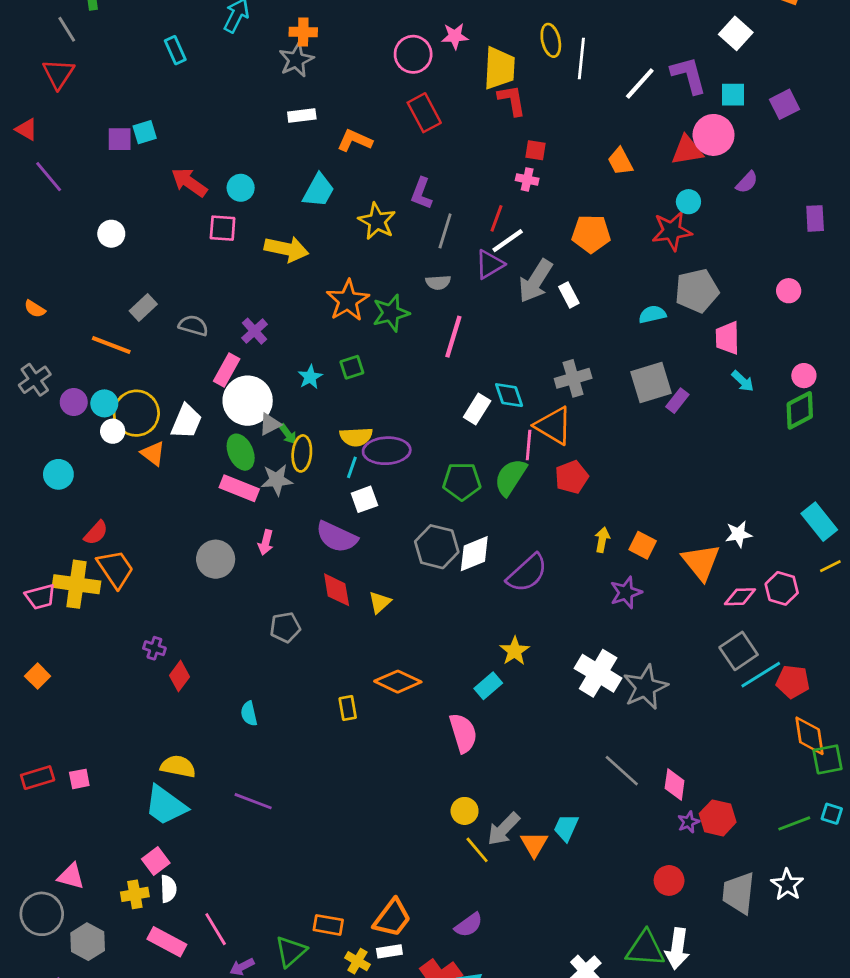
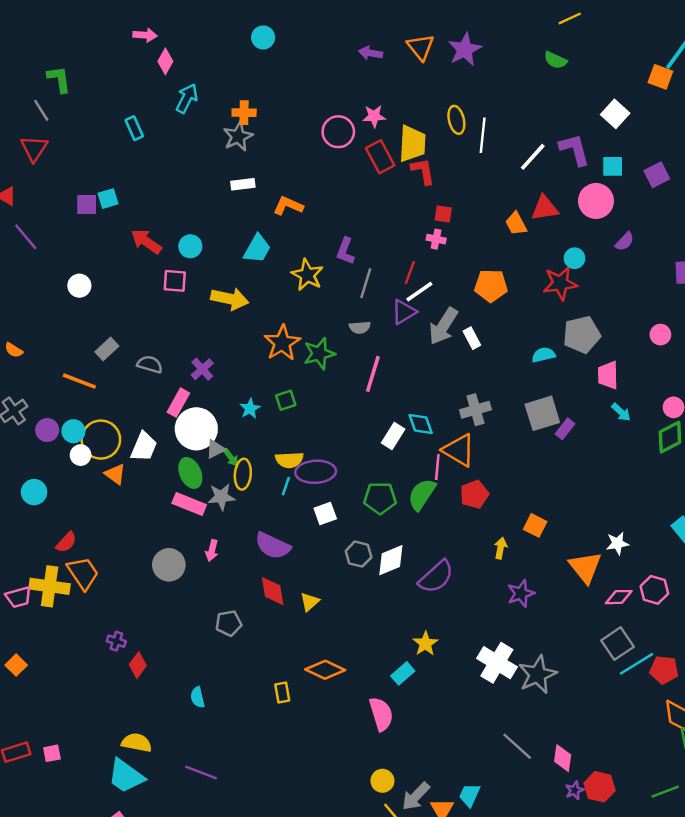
red rectangle: (424, 113) -> (380, 157), moved
red triangle: (687, 150) -> (545, 208), moved
white square: (364, 499) -> (325, 514), moved
orange square: (643, 545) -> (535, 525), moved
gray hexagon: (437, 547) -> (359, 554), size x0.7

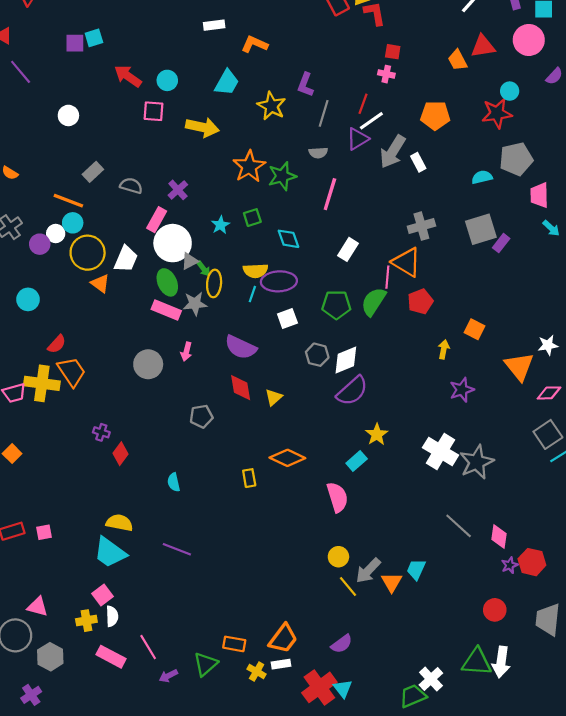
cyan diamond: (421, 424) -> (288, 239), moved
cyan circle: (73, 431) -> (73, 223), moved
white circle: (81, 455) -> (56, 233), moved
purple semicircle: (436, 577) -> (352, 391), moved

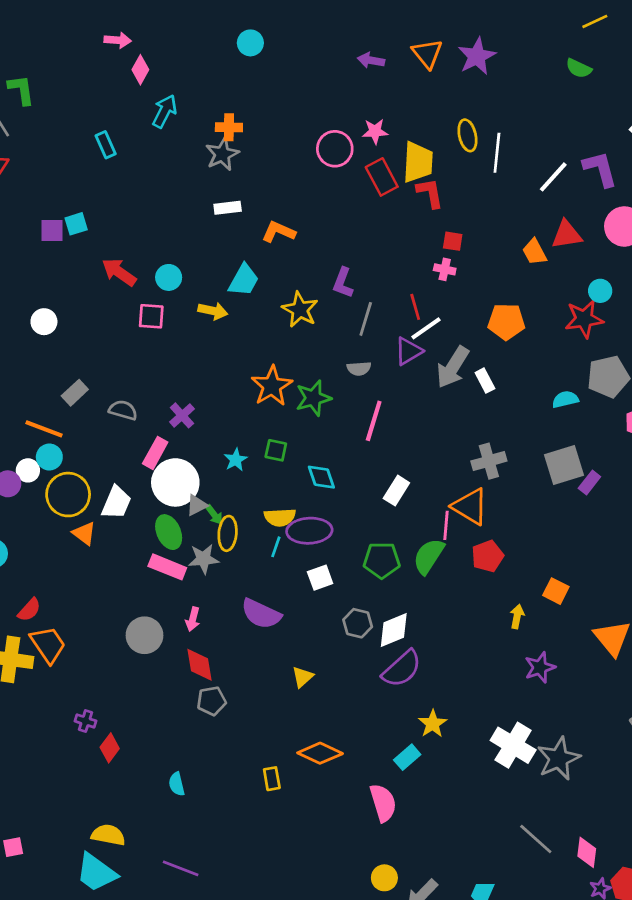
red line: (363, 104) -> (415, 307), turned -36
yellow arrow: (202, 127) -> (213, 311), moved, size x0.7
green square: (252, 218) -> (276, 450), turned 30
red diamond: (241, 388) -> (199, 665), moved

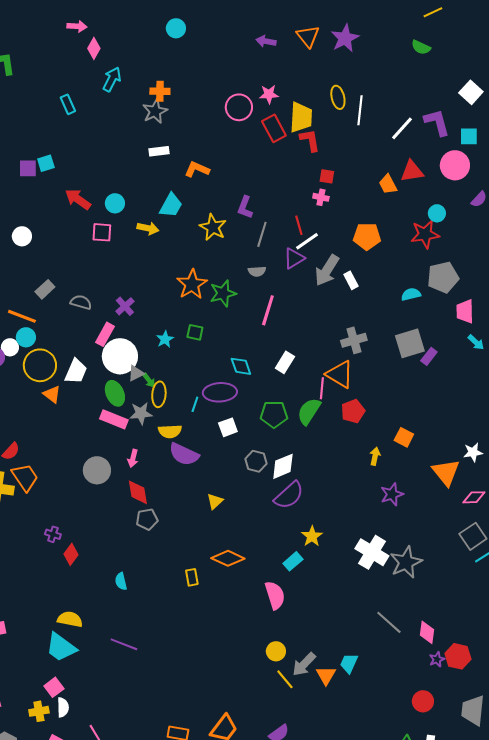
cyan diamond: (321, 477) -> (241, 366), moved
yellow semicircle: (280, 517) -> (170, 431), moved

